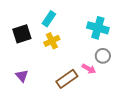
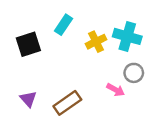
yellow cross: (52, 41) -> (96, 42), moved
brown rectangle: (67, 79) -> (67, 103), moved

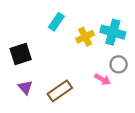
black square: (28, 44) -> (21, 54), moved

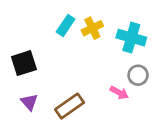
yellow cross: (85, 37) -> (92, 28), moved

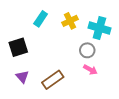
cyan rectangle: (66, 25) -> (41, 19), moved
gray circle: (138, 75) -> (87, 50), moved

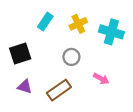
gray circle: (87, 50) -> (71, 57), moved
purple triangle: (22, 77) -> (25, 87), turned -32

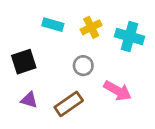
cyan rectangle: (45, 22) -> (53, 25), turned 72
pink arrow: (101, 79) -> (118, 91), size x1.5

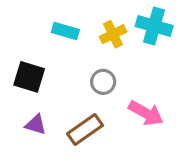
cyan cross: (129, 37) -> (154, 26), moved
black square: (24, 62) -> (29, 77), turned 35

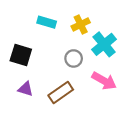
cyan cross: (154, 26) -> (104, 44), moved, turned 35

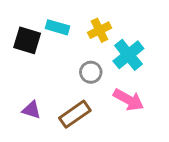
black square: (21, 55) -> (27, 40), moved

